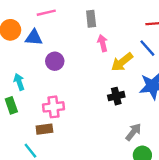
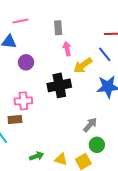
black cross: (116, 96) -> (59, 85), moved, size x1.6

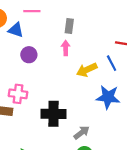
pink arrow: (67, 49) -> (66, 48), moved
black cross: (59, 85) -> (53, 114), moved

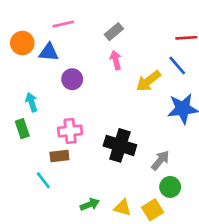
gray rectangle: (69, 26) -> (114, 32), turned 56
black cross: (53, 114) -> (120, 145), turned 30

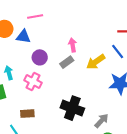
gray rectangle: (114, 32) -> (67, 62), moved
pink cross: (70, 131) -> (33, 82), moved, turned 30

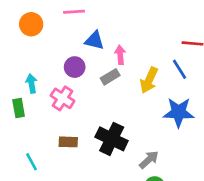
blue triangle: (23, 37) -> (94, 40), moved
yellow arrow: (96, 62) -> (149, 80), turned -36
brown rectangle: (27, 114) -> (68, 142), moved

